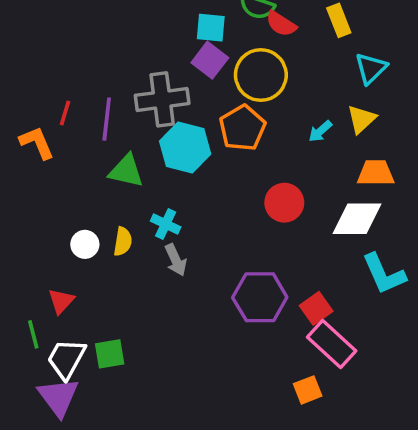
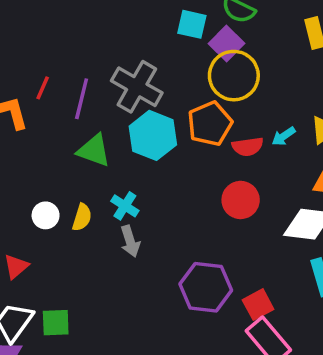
red semicircle: (281, 24) -> (248, 147), moved, turned -48
purple square: (210, 60) -> (227, 43), moved
gray cross: (162, 99) -> (137, 87), turned 30

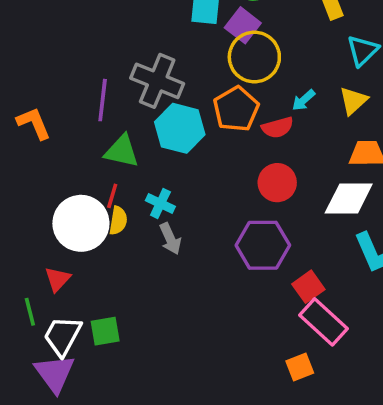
red line: (43, 88) -> (112, 196), moved
cyan arrow: (284, 136) -> (303, 100), moved
white circle: (46, 215) -> (81, 223), size x2.0
purple hexagon: (206, 287) -> (263, 245), moved

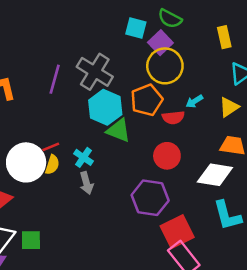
green triangle: (122, 151) -> (119, 130), moved
red line: (112, 196) -> (51, 147), turned 42
red square: (308, 287) -> (177, 232), size x1.5

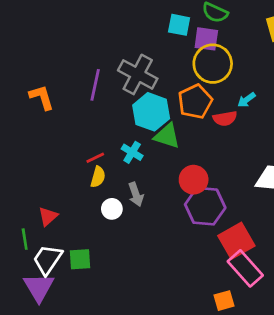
purple square: (160, 43) -> (206, 39), turned -35
red circle: (167, 156) -> (194, 180), moved
cyan cross: (83, 157) -> (132, 152), moved
white circle: (26, 162) -> (112, 209), moved, size x0.5

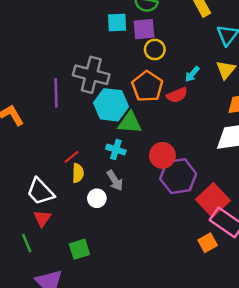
yellow circle: (213, 64) -> (155, 50), size x0.6
cyan cross: (132, 152) -> (116, 150), moved
white trapezoid: (48, 260) -> (40, 192), moved, turned -64
orange square: (224, 301) -> (208, 243), moved

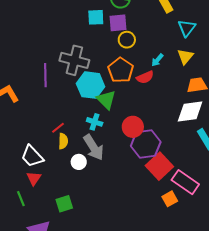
green triangle: (130, 123) -> (106, 100), turned 40
gray arrow: (115, 181) -> (94, 147), size x1.5
red square: (213, 200) -> (159, 166), moved

